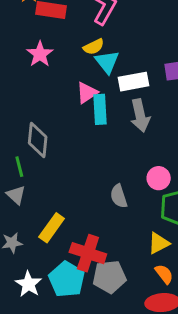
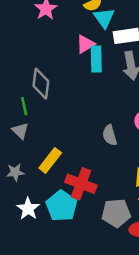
gray pentagon: (109, 277) -> (116, 213), moved

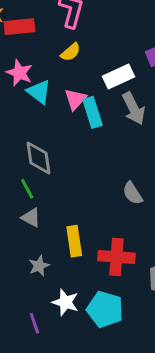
cyan triangle: (104, 18) -> (39, 92), moved
yellow rectangle: (50, 160) -> (74, 241), turned -30
cyan pentagon: (62, 206) -> (105, 309), moved

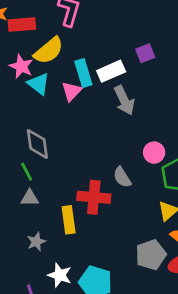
yellow semicircle: (71, 52) -> (49, 51), moved, size x1.6
cyan rectangle: (92, 112) -> (83, 73), moved
gray triangle: (31, 218) -> (30, 198), turned -30
red cross: (116, 257) -> (94, 197), moved

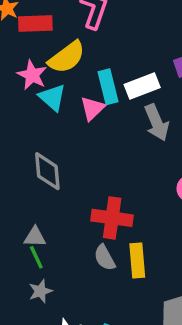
green line: (27, 172) -> (36, 257), moved
gray semicircle: (122, 177) -> (105, 258), moved
red cross: (94, 197) -> (112, 218), moved
yellow rectangle: (69, 220) -> (137, 260), moved

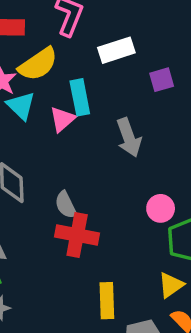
white rectangle: (142, 86) -> (116, 50), moved
gray semicircle: (105, 258) -> (66, 205), moved
yellow rectangle: (137, 260) -> (107, 301), moved

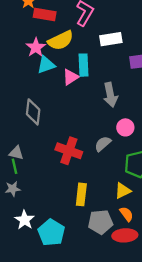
cyan triangle: (21, 106) -> (46, 65), turned 48
gray semicircle: (66, 205) -> (103, 144), moved, turned 66
pink circle: (161, 208) -> (125, 127), moved

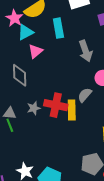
pink triangle: (71, 77) -> (36, 51), moved
gray star: (13, 189) -> (34, 108), moved
yellow rectangle: (81, 194) -> (72, 110), moved

